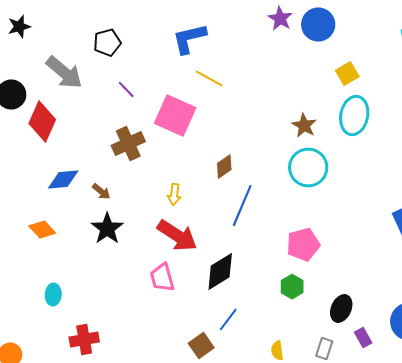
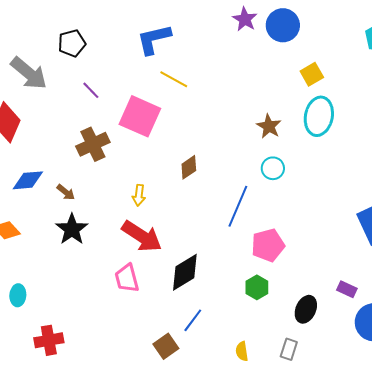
cyan circle: (308, 168) -> (273, 168), size x0.6
blue line: (242, 206) -> (238, 206), moved
purple rectangle: (363, 338) -> (347, 289), moved, turned -36

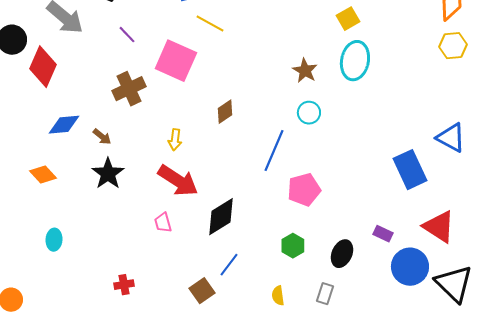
pink trapezoid: (127, 278) -> (163, 223), size x0.7
green hexagon: (257, 287) -> (293, 246), moved
red cross: (49, 340) -> (124, 285), moved, size x0.7

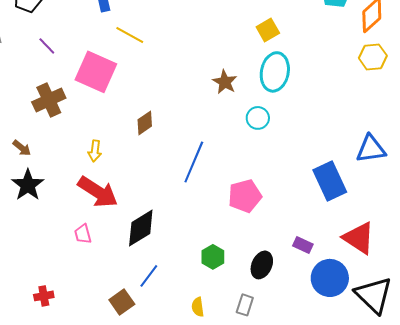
cyan circle: (309, 113) -> (258, 118), moved
blue triangle: (451, 138) -> (371, 149), turned -36
pink pentagon: (304, 190) -> (245, 196), moved

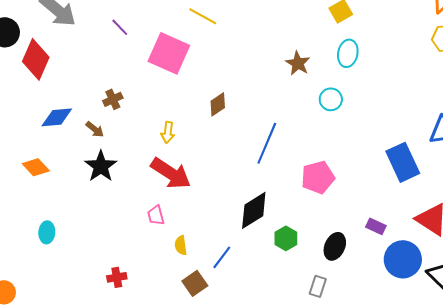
cyan ellipse: (275, 72) -> (348, 53), size x0.7
brown cross: (49, 100) -> (113, 99), moved, size x0.6
black diamond: (141, 228) -> (254, 210), moved
yellow semicircle: (198, 307) -> (181, 245), moved

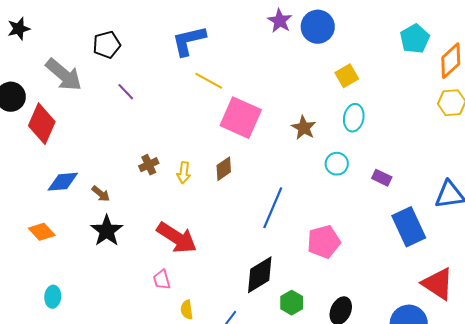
pink square: (169, 53) -> (241, 118), moved
brown cross: (113, 99) -> (149, 165), moved
yellow arrow: (168, 132) -> (184, 173), moved
purple rectangle: (376, 226) -> (382, 178), moved

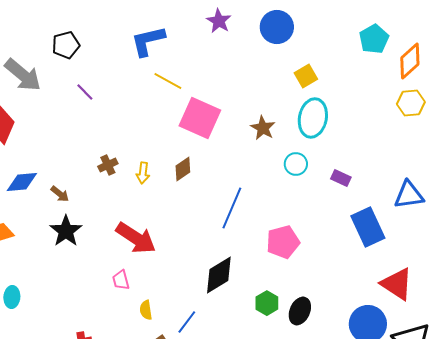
purple star: (280, 21) -> (219, 21), moved
cyan ellipse: (354, 118) -> (313, 118), size x1.4
green hexagon: (292, 303) -> (267, 303), moved

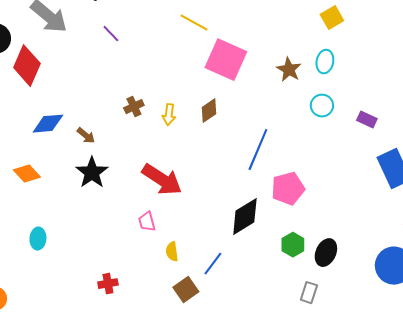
cyan ellipse: (313, 118) -> (325, 62), moved, size x0.6
pink pentagon: (283, 242) -> (288, 189), moved

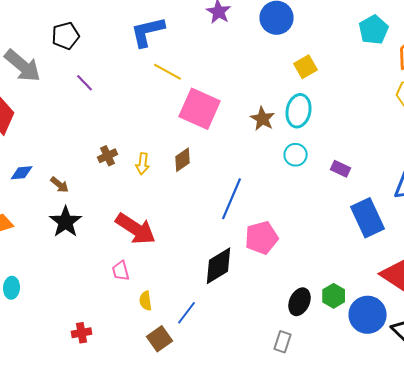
cyan ellipse: (325, 62) -> (299, 111), size x1.4
blue diamond: (48, 124) -> (22, 173), size x0.7
green hexagon: (293, 245) -> (334, 296), moved

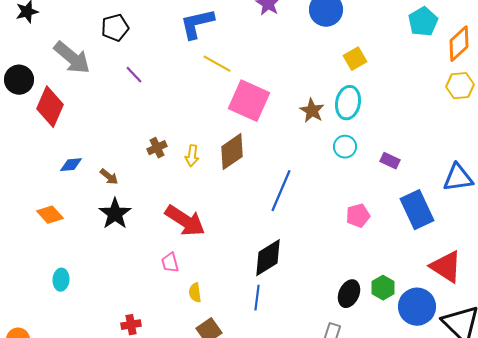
brown diamond: (183, 160) -> (232, 152), size x1.5
pink pentagon: (262, 238) -> (358, 216), moved, size x0.7
blue line: (187, 313) -> (257, 298), moved, turned -30

